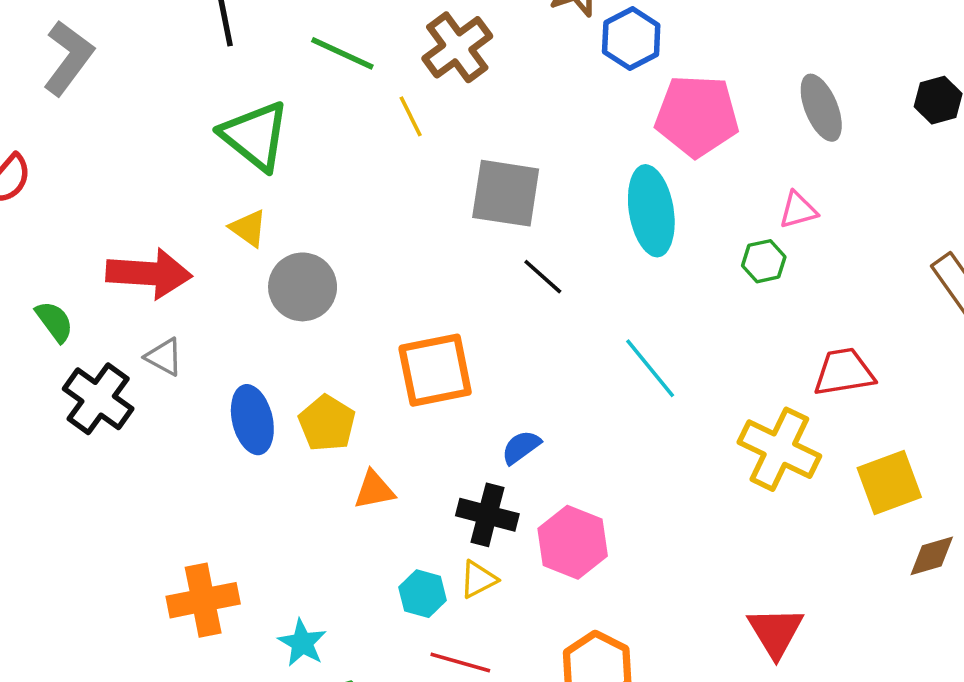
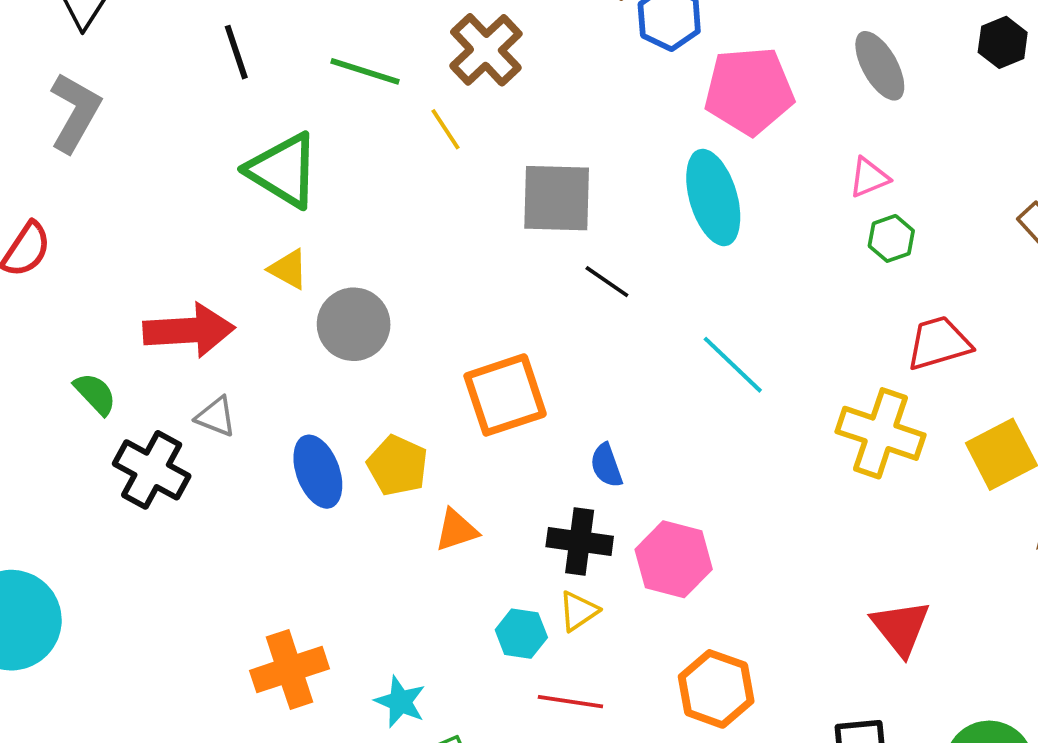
green hexagon: (764, 261) -> (891, 238), moved
blue semicircle: (521, 447) -> (606, 465), turned -66

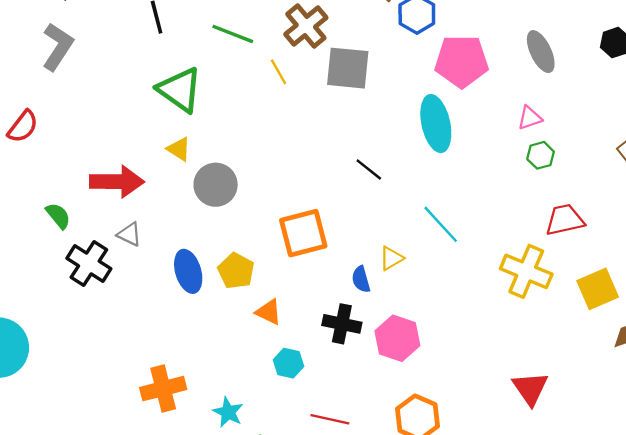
gray square: (557, 198) -> (348, 68), moved
orange triangle: (456, 530) -> (269, 312), turned 40
yellow triangle: (578, 611) -> (391, 258), moved
cyan hexagon: (521, 634) -> (288, 363), moved

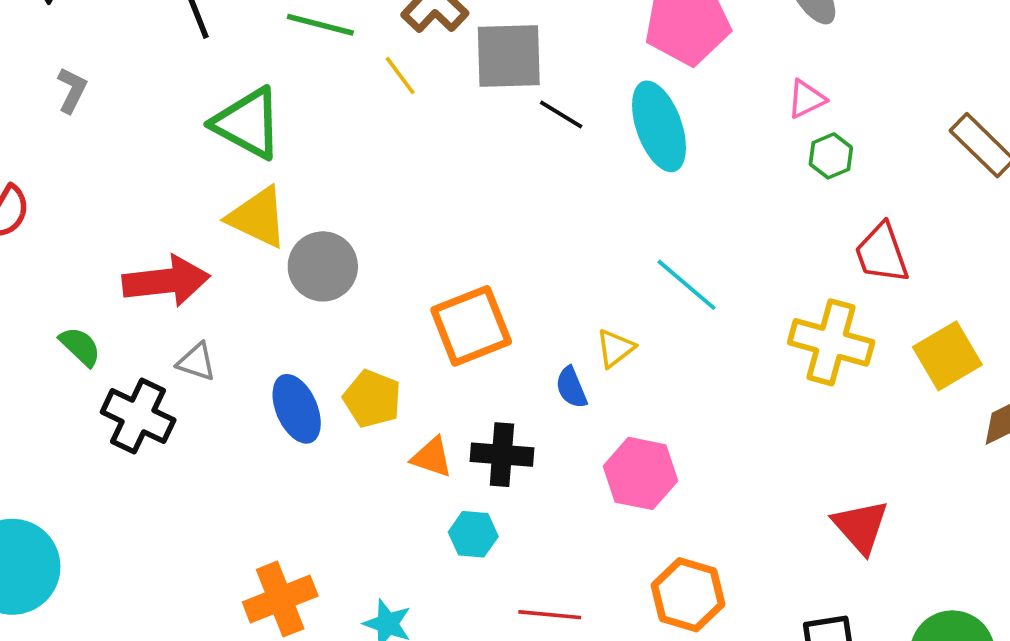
gray L-shape: (58, 47) -> (72, 90), moved, size x0.6
yellow triangle: (179, 149) -> (258, 217), size x1.6
black line: (369, 170) -> (561, 114), moved
red trapezoid: (565, 220) -> (882, 253), turned -90
black cross: (342, 324) -> (502, 455), moved

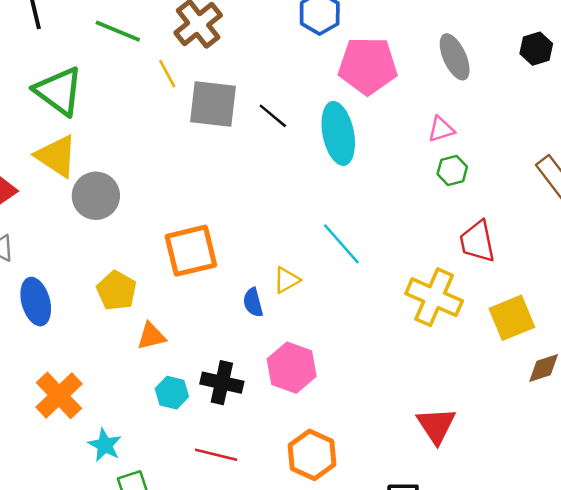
gray square: (509, 56) -> (213, 104), moved
blue ellipse: (297, 409) -> (36, 302), moved
black cross: (502, 455) -> (222, 383), moved
orange triangle: (432, 457) -> (151, 336), turned -40
orange cross: (280, 599) -> (59, 395), moved, turned -30

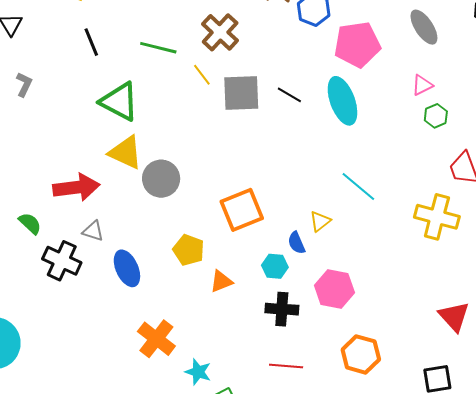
cyan hexagon: (172, 393) -> (275, 266), moved

